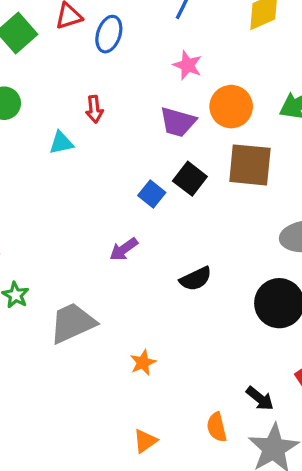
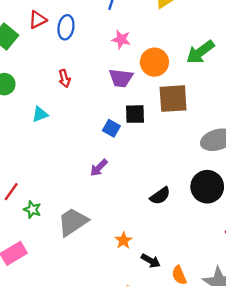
cyan triangle: (61, 143) -> (40, 114), moved
black square: (190, 179) -> (135, 114), turned -30
black semicircle: (196, 279) -> (160, 196), moved
black arrow: (260, 398) -> (151, 261), moved

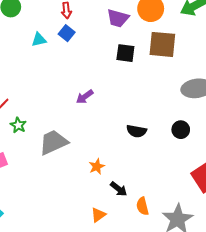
blue square: (111, 128) -> (67, 33), moved
black circle: (207, 187) -> (181, 130), size x0.6
black semicircle: (160, 196) -> (137, 131), turned 36

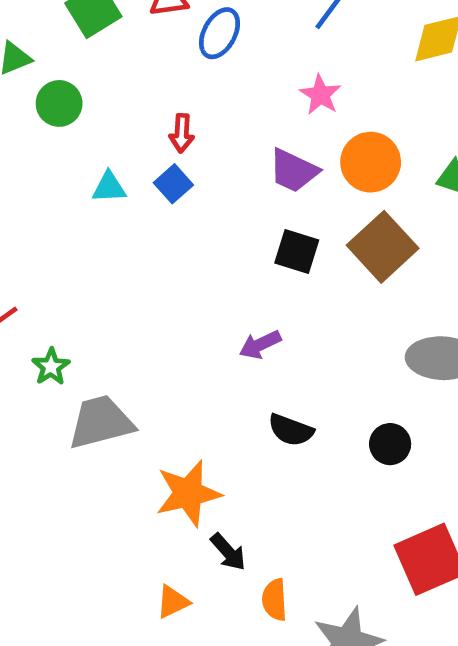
brown square: (162, 44) -> (383, 247), turned 32
purple arrow: (85, 97) -> (260, 345), moved
green star: (18, 125) -> (51, 367), moved
orange star: (97, 167) -> (188, 493), size x1.8

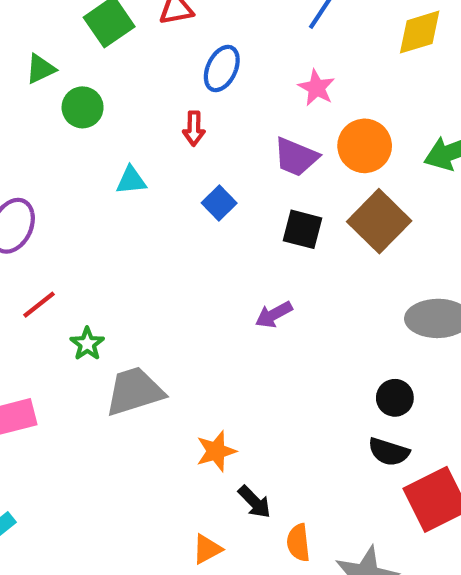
blue ellipse: (220, 33) -> (222, 68), moved
blue square: (173, 184) -> (219, 203), moved
black semicircle: (291, 430) -> (389, 452), moved
orange star: (188, 493) -> (216, 451), size x0.7

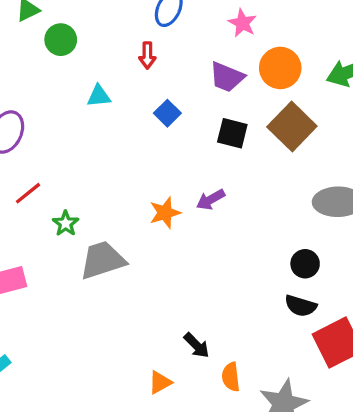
orange star: (216, 451) -> (165, 213), moved

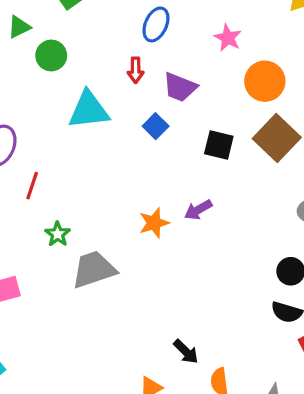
purple trapezoid: (227, 77) -> (180, 87), moved
cyan triangle: (99, 96) -> (89, 110), size x1.8
red line: (28, 193) -> (32, 186), moved, turned -32

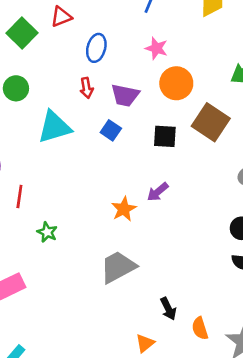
orange circle: (265, 81) -> (176, 83), moved
gray trapezoid: (94, 269) -> (118, 267), moved
black arrow: (186, 352) -> (168, 309), turned 30

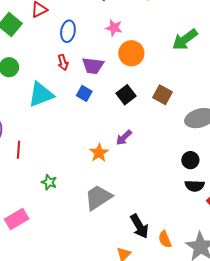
brown square: (211, 122) -> (162, 95), moved, size x0.7
black square: (165, 136) -> (126, 95), turned -36
green star: (47, 232) -> (49, 182), moved
black arrow: (168, 309) -> (139, 226), size x1.4

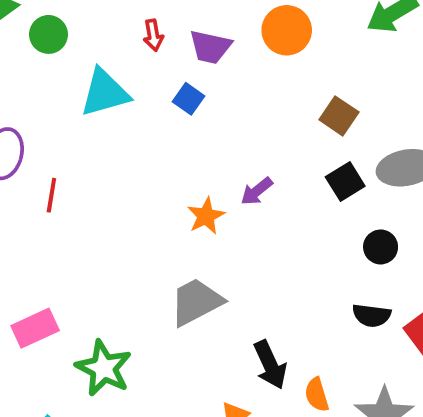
black square: (126, 95) -> (345, 181), moved
green star: (49, 182) -> (104, 368), moved, size x1.8
black semicircle: (195, 186) -> (372, 315), moved

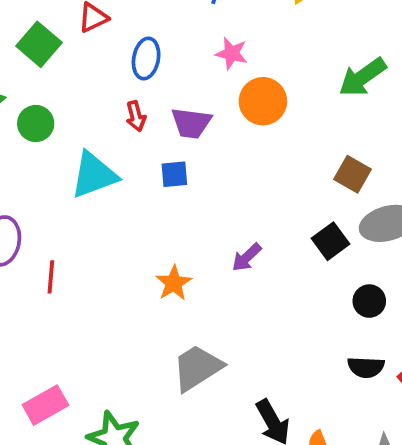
blue square: (188, 99) -> (174, 174), turned -36
brown square: (339, 116) -> (352, 174), moved
orange star: (206, 216) -> (174, 283), moved

